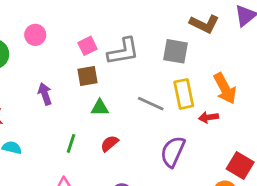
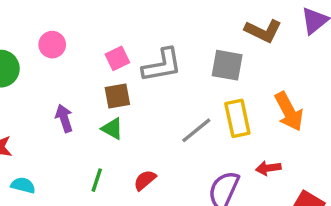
gray line: (151, 104) -> (196, 130), turned -64
green triangle: (100, 108) -> (112, 129), moved, turned 30
red arrow: (208, 117) -> (268, 168), moved

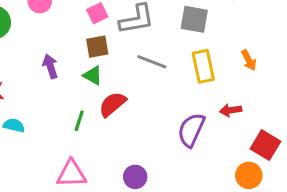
orange arrow: (289, 111) -> (249, 60), size x0.6
gray line: (196, 130) -> (152, 62), moved, turned 60
red semicircle: (145, 180) -> (112, 104), moved, size x1.4

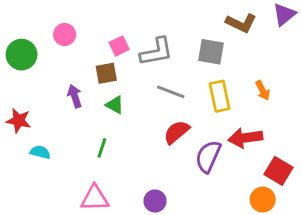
brown square: (97, 47) -> (106, 73), moved
red semicircle: (112, 104) -> (177, 132), moved
red arrow: (231, 110) -> (245, 138), size x1.6

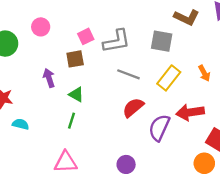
yellow rectangle: (220, 96) -> (169, 78), turned 50
green triangle: (115, 105) -> (76, 95), moved
purple circle: (155, 201) -> (126, 164), moved

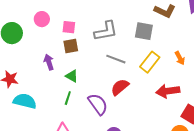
pink square: (86, 36) -> (69, 27), moved, turned 32
cyan semicircle: (21, 124) -> (25, 101), size x1.6
purple semicircle: (159, 128) -> (98, 104), moved, turned 120

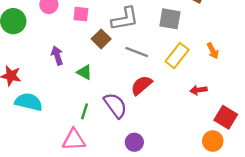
brown square: (71, 46) -> (101, 39), moved, turned -35
red arrow: (168, 91) -> (198, 90), size x0.6
green line: (68, 98) -> (84, 111), moved

